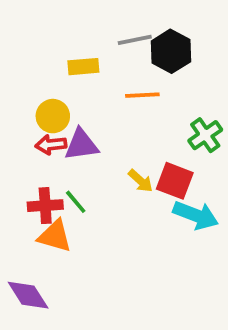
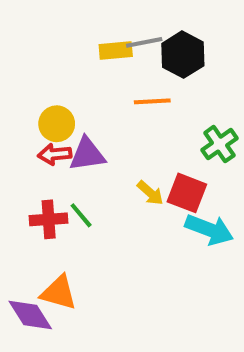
yellow rectangle: (83, 67) -> (116, 51), moved
orange triangle: (55, 236) -> (59, 293), moved

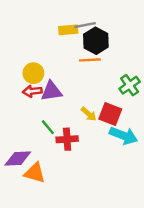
black hexagon: (183, 55) -> (96, 41), moved
red cross: (49, 219) -> (67, 139), moved
purple diamond: (30, 315) -> (18, 158), moved, turned -60

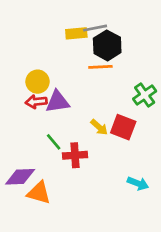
cyan arrow: (124, 136) -> (138, 183), moved, size x0.7

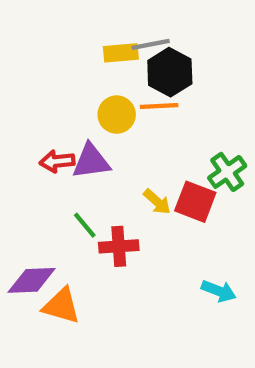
yellow circle: (37, 82) -> (117, 115), moved
green cross: (145, 95) -> (227, 172), moved

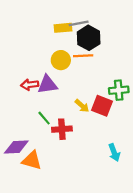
green cross: (227, 172) -> (119, 90), turned 30
cyan arrow: (219, 291) -> (114, 153), turned 48

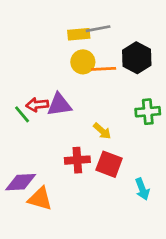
black hexagon: (89, 38) -> (137, 58), moved
yellow circle: (61, 60) -> (83, 62), moved
red square: (102, 106) -> (109, 164), moved
green line: (44, 118) -> (22, 114), moved

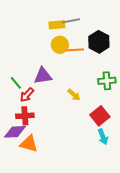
red arrow: (37, 105) -> (27, 95), moved, turned -42
red cross: (77, 160) -> (25, 116), moved
red square: (109, 164) -> (100, 116), moved, turned 30

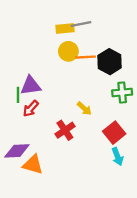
black hexagon: (99, 42) -> (110, 62), moved
purple triangle: (43, 76) -> (31, 86), moved
green line: (16, 83) -> (18, 95), turned 40
red cross: (25, 116) -> (65, 130), moved, turned -30

